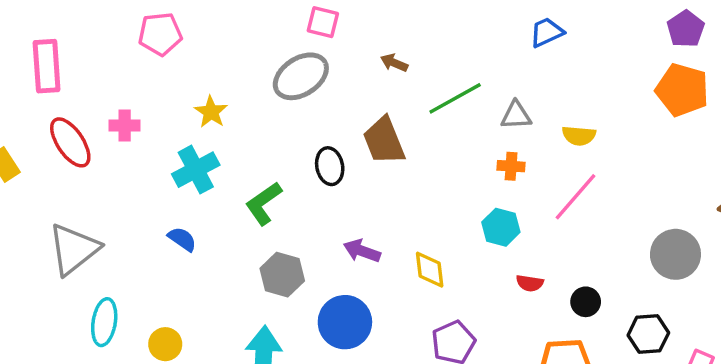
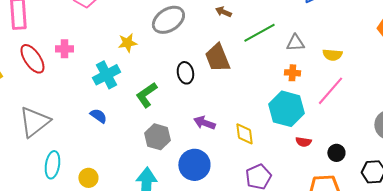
yellow star: (211, 112) -> (127, 43), moved, turned 30
cyan hexagon: (501, 227) -> (286, 109), size x1.6

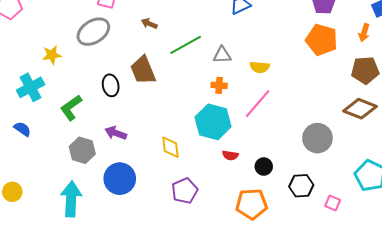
purple arrow: (204, 123) -> (116, 133), moved

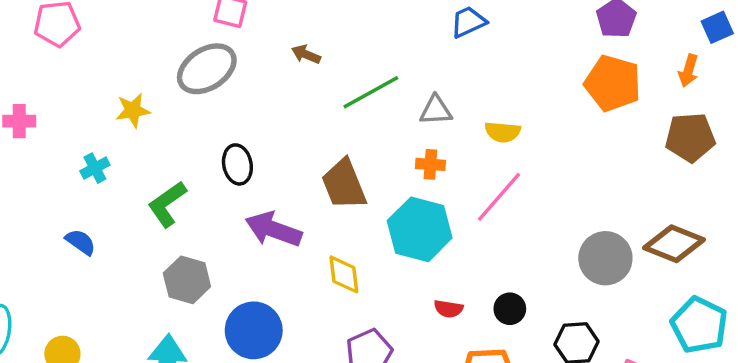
brown trapezoid: (143, 70) -> (344, 184), moved
cyan cross: (31, 87) -> (95, 168), size x0.6
brown diamond: (360, 109) -> (674, 244), moved
purple arrow: (116, 133) -> (274, 229), moved, size x1.4
red semicircle: (230, 155) -> (448, 309), moved

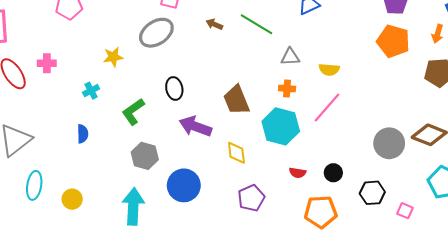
green line: (371, 92) -> (256, 24), moved, turned 60
blue semicircle: (81, 242) -> (83, 134), turned 54

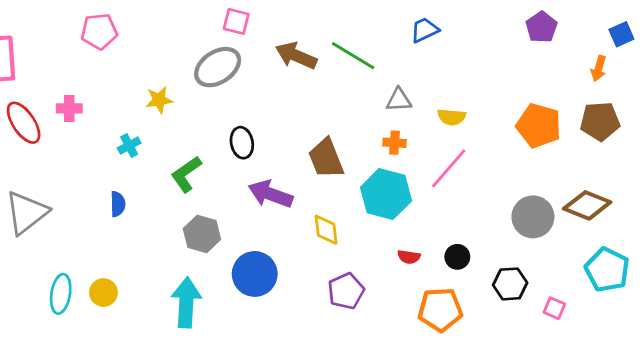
brown arrow: (214, 24) -> (296, 56), size x1.8
orange pentagon: (393, 41) -> (539, 126), moved
cyan ellipse: (34, 185) -> (61, 294), moved

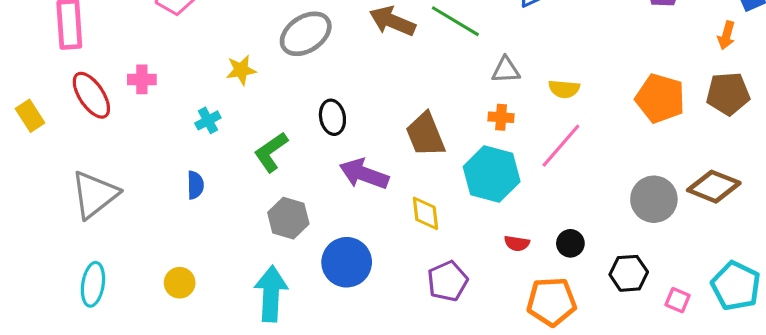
cyan pentagon: (607, 270) -> (736, 286), moved
cyan ellipse: (61, 294) -> (93, 284), moved

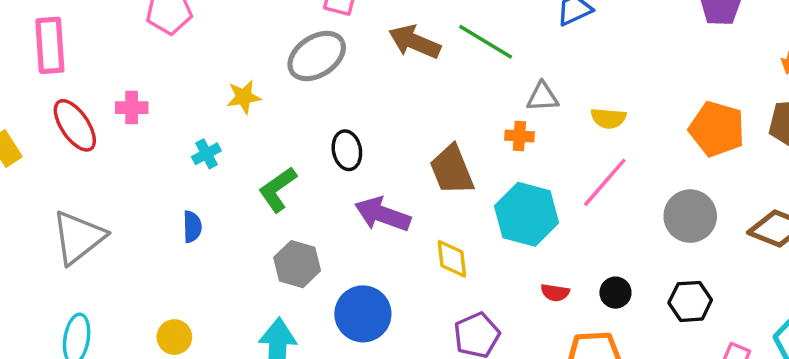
orange cross: (501, 117) -> (519, 136), moved
gray circle: (654, 199) -> (690, 216), moved
black hexagon: (629, 273) -> (690, 301), moved

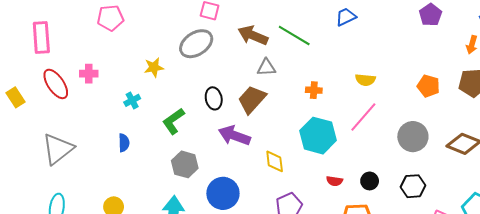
gray triangle: (543, 97) -> (266, 67), moved
orange pentagon: (717, 129) -> (428, 86), size x0.7
brown trapezoid: (452, 170) -> (252, 99), moved, turned 64

